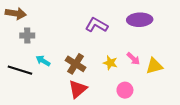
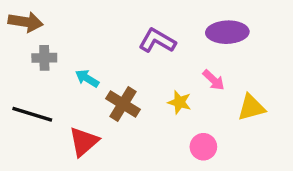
pink arrow: (133, 59) -> (214, 80), moved
cyan arrow: (43, 61) -> (87, 78), moved
red triangle: (78, 89) -> (84, 142), moved

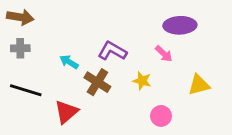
purple L-shape: (157, 41) -> (112, 51), moved
gray cross: (44, 58) -> (20, 48), moved
pink arrow: (214, 80) -> (164, 54), moved

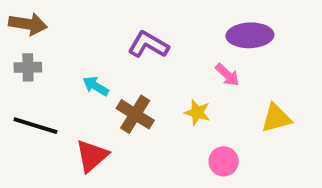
purple L-shape: (112, 51) -> (148, 45), moved

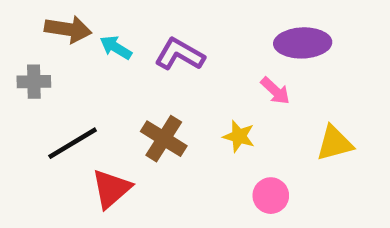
brown arrow: (28, 24) -> (68, 29), moved
cyan arrow: (96, 86) -> (116, 48), moved
black line: (35, 126) -> (73, 143), moved, turned -48

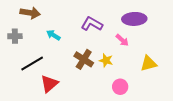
cyan arrow: (116, 48) -> (53, 35), moved
purple L-shape: (180, 54) -> (92, 24), moved
brown cross: (164, 139) -> (84, 59), moved

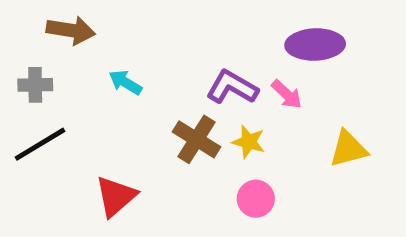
purple L-shape: (92, 24) -> (232, 87), moved
black line: (32, 63) -> (40, 144), moved
pink circle: (120, 87) -> (256, 199), moved

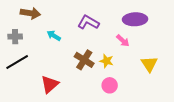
purple L-shape: (232, 87) -> (88, 22), moved
yellow triangle: (348, 149) -> (149, 64), turned -48

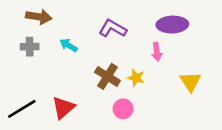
gray cross: (15, 37) -> (30, 47), moved
pink arrow: (123, 41) -> (157, 52), turned 40
black line: (17, 62) -> (22, 109), moved
pink circle: (110, 85) -> (123, 109), moved

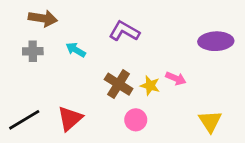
purple ellipse: (172, 25) -> (216, 41), moved
pink arrow: (157, 52) -> (176, 78), moved, turned -60
yellow triangle: (190, 82) -> (210, 121), moved

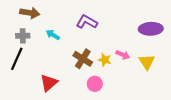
black line: (24, 120) -> (17, 59), moved, turned -35
yellow triangle: (210, 121) -> (147, 62), moved

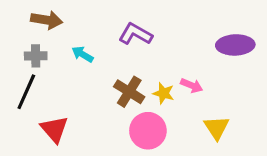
yellow triangle: (147, 62) -> (217, 128), moved
red triangle: (49, 83) -> (54, 129), moved, turned -30
pink circle: (95, 84) -> (148, 131), size x1.5

